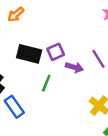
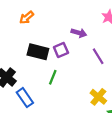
purple arrow: (74, 67) -> (79, 33), moved

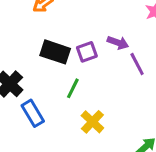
purple arrow: (79, 33) -> (118, 43), moved
yellow cross: (98, 97) -> (92, 122), moved

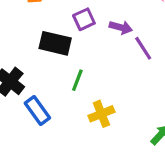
purple square: (87, 52) -> (84, 19), moved
yellow cross: (92, 122) -> (101, 114), turned 30

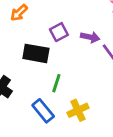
blue rectangle: (37, 111) -> (43, 111), moved

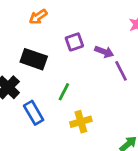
black rectangle: (36, 53) -> (34, 59), moved
blue rectangle: (43, 111) -> (34, 113), moved

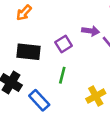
purple square: (74, 42) -> (64, 44), moved
yellow cross: (81, 122) -> (96, 96), moved

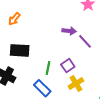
purple square: (64, 44) -> (68, 66), moved
blue rectangle: (39, 100) -> (42, 88), moved

